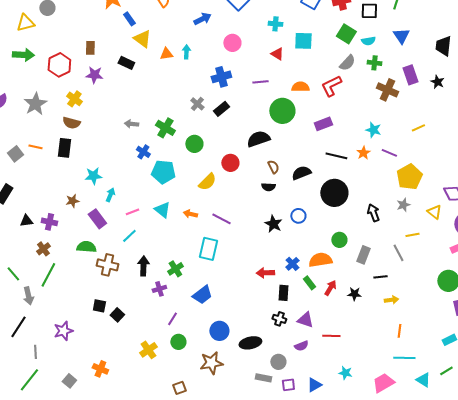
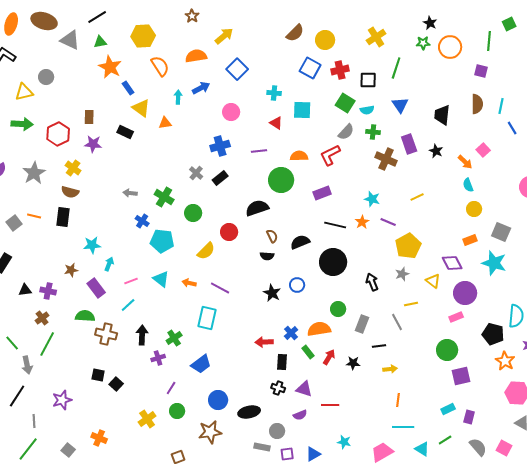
cyan arrow: (186, 52) -> (178, 97), moved

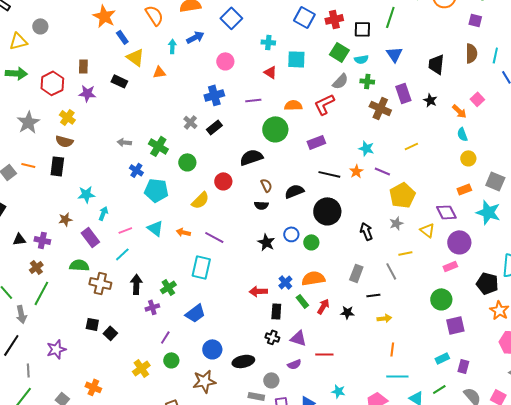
green circle: (338, 309) -> (311, 242), moved

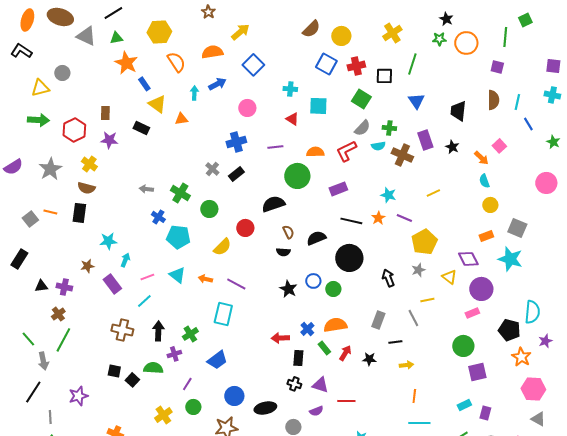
cyan semicircle: (361, 59) -> (378, 146), moved
green semicircle: (79, 265) -> (153, 368), moved

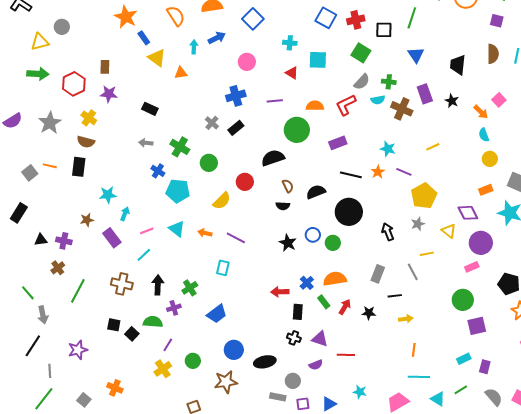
black rectangle: (141, 128) -> (150, 109), moved
cyan rectangle: (223, 314) -> (223, 268), size x0.7
green line: (63, 340) -> (78, 291), moved
purple line: (187, 384) -> (168, 345), moved

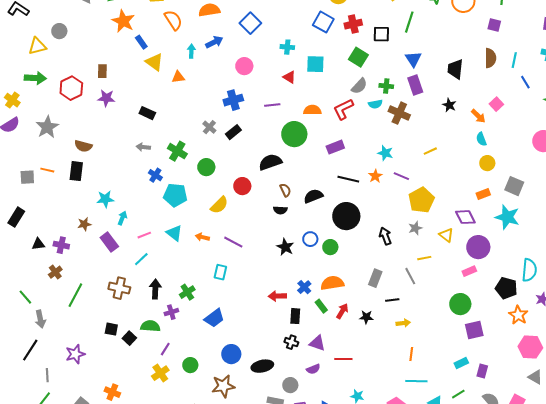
purple rectangle: (425, 94) -> (415, 85), moved
yellow cross: (89, 118) -> (12, 100), moved
gray square: (30, 173) -> (27, 177), turned 35

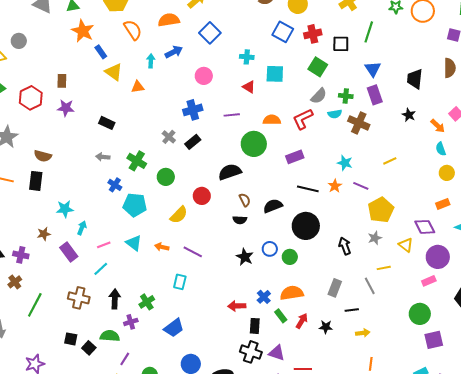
black cross: (291, 342) -> (251, 352), size x1.5

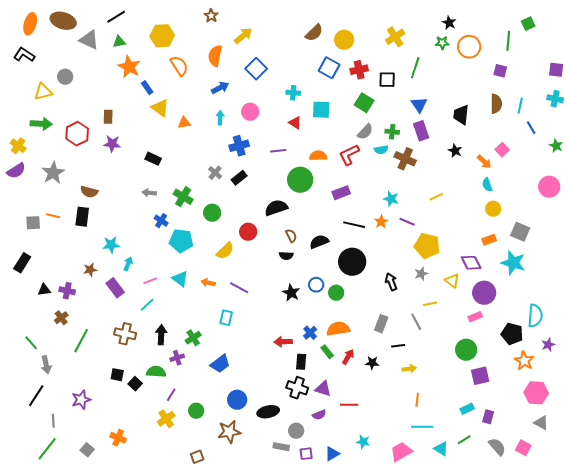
orange semicircle: (169, 20) -> (215, 56), turned -70
cyan arrow: (151, 61) -> (220, 118), moved
yellow pentagon: (381, 210) -> (427, 246), turned -30

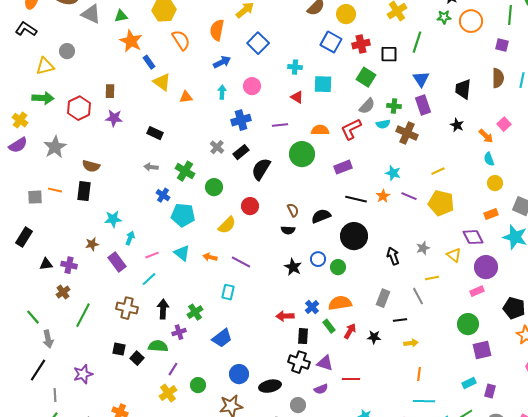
black semicircle: (276, 208) -> (261, 169), moved, turned -40
yellow pentagon: (427, 246) -> (441, 203), moved

